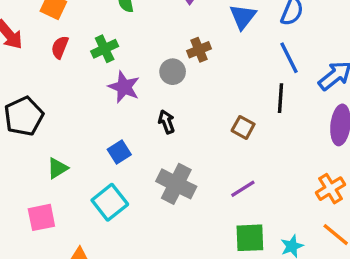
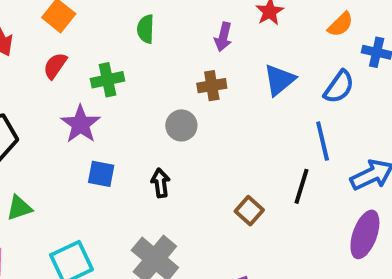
brown cross: (199, 50) -> (212, 86), moved
purple star: (124, 87) -> (81, 124), moved
blue square: (119, 152) -> (101, 174), moved, turned 30

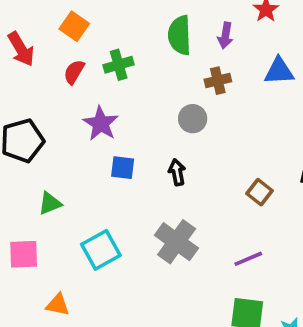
green semicircle: (146, 29) -> (180, 35), moved, size x1.5
green cross: (108, 80) -> (119, 65), moved
blue triangle: (279, 80) -> (279, 71), turned 40

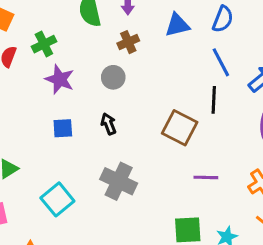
purple star: (101, 124) -> (60, 79), moved
brown square: (260, 192) -> (180, 128), size x1.6
purple line: (248, 259) -> (206, 177), moved, turned 35

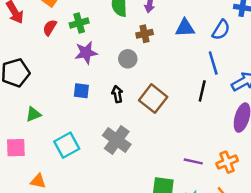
purple star: (60, 79) -> (86, 53), turned 30
brown square: (180, 128) -> (153, 99), moved
purple line: (206, 177) -> (193, 161), moved

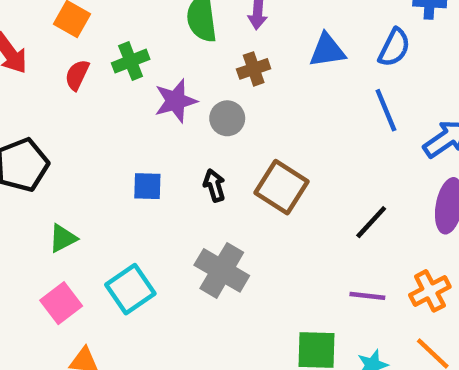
purple star: (86, 53) -> (176, 101), moved
black line: (202, 91) -> (371, 222), moved, turned 35
pink square: (16, 148) -> (61, 303), moved, turned -30

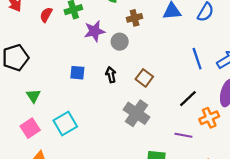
blue line: (386, 110) -> (197, 59), moved
brown square: (281, 187) -> (144, 78), size x0.7
green triangle: (63, 238) -> (33, 96), turned -40
gray cross: (222, 270) -> (137, 113), moved
orange cross: (430, 291) -> (209, 118), moved

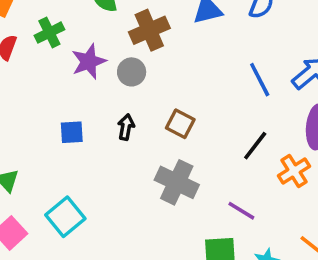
brown cross: (135, 18) -> (149, 30), size x1.5
black arrow: (111, 75) -> (126, 127), turned 32
purple line: (183, 135) -> (241, 211), moved, turned 30

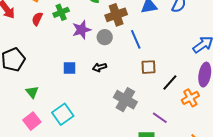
blue line: (260, 80) -> (136, 39), moved
brown square: (180, 124) -> (149, 67), moved, turned -35
black arrow: (126, 127) -> (99, 67), turned -120

